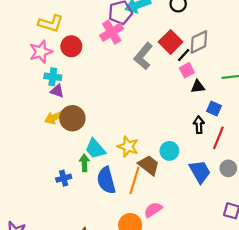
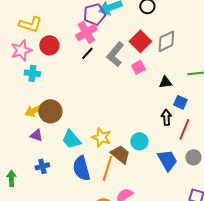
black line: (184, 55) -> (87, 53), moved
pink square: (187, 70) -> (138, 67), moved
purple triangle: (57, 91) -> (36, 135), moved
green arrow: (84, 163) -> (11, 178), moved

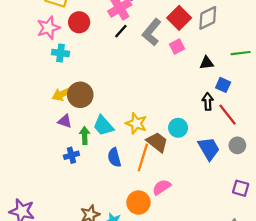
red line: (184, 129) -> (227, 115), turned -60
blue semicircle: (81, 168) -> (114, 157), size x0.7
green arrow: (11, 178) -> (85, 135), moved

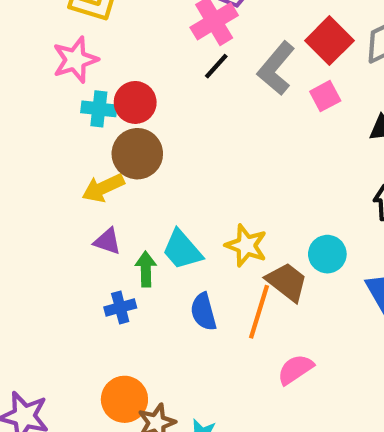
red circle: (79, 22) -> (135, 102), moved
brown circle: (80, 95) -> (137, 154), moved
orange circle: (138, 203) -> (124, 399), moved

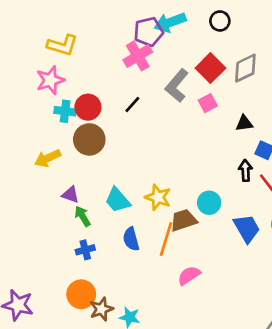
black line: (216, 66) -> (132, 104), moved
yellow arrow: (103, 188) -> (48, 158), moved
green arrow: (146, 269) -> (83, 216), moved, turned -30
brown trapezoid: (287, 282) -> (184, 220), turned -56
blue cross: (120, 307) -> (85, 250), moved

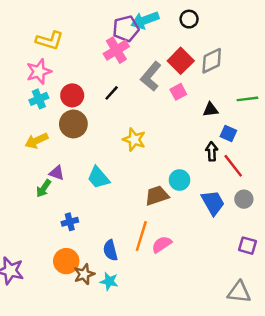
cyan cross: (65, 111) -> (39, 99), moved, turned -30
yellow star: (158, 197) -> (134, 139), moved
green arrow: (83, 216) -> (44, 188), moved, turned -114
blue semicircle: (131, 239) -> (110, 250), moved
orange line: (166, 239) -> (141, 236), moved

